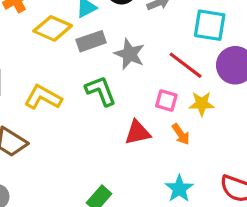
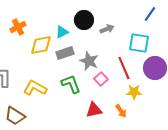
yellow diamond: (53, 28) -> (41, 45), turned -35
red line: (186, 65) -> (124, 68), turned 30
pink square: (166, 101) -> (101, 79), moved, turned 32

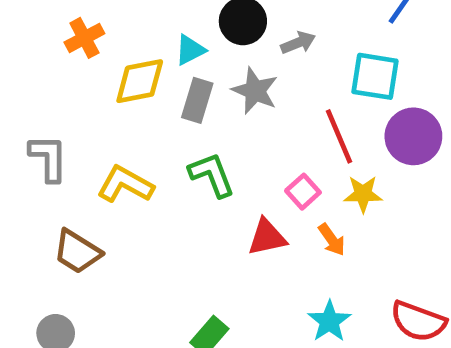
gray rectangle: (65, 53) -> (197, 100), turned -54
gray star: (89, 61) -> (255, 91), moved
pink square: (101, 79) -> (303, 192), moved

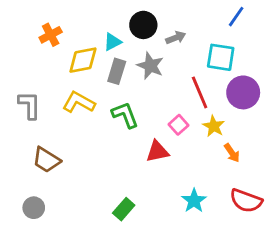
yellow L-shape: (125, 184) -> (79, 102), moved
yellow star: (363, 194) -> (214, 126), turned 30
orange arrow: (332, 240) -> (232, 153), moved

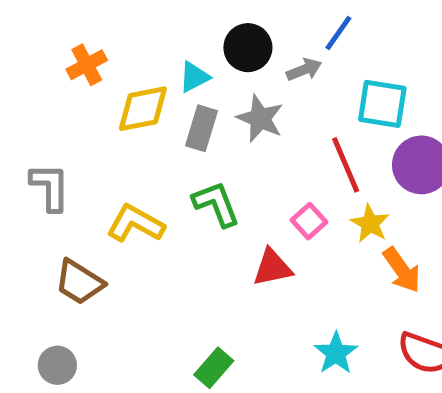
blue line: (236, 17) -> (338, 33), moved
yellow L-shape: (79, 102) -> (136, 224), moved
orange arrow: (232, 153) -> (402, 270), size x1.4

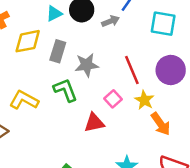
cyan triangle: (194, 77) -> (54, 14), moved
cyan square: (382, 104) -> (163, 24), moved
gray star: (260, 118) -> (87, 65), moved, turned -30

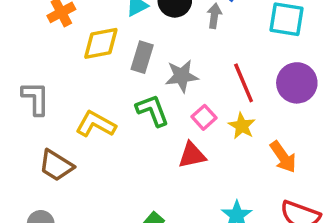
gray arrow: (110, 21) -> (214, 16), turned -60
pink square: (113, 99) -> (204, 117), moved
yellow star: (144, 100) -> (242, 126), moved

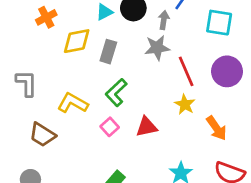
gray star: (182, 76) -> (157, 48), moved
green L-shape: (152, 110) -> (116, 93), turned -112
pink square: (204, 117) -> (110, 127), moved

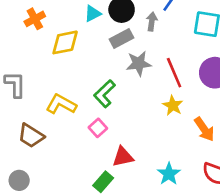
gray star: (157, 48) -> (139, 63), moved
gray rectangle: (108, 52) -> (122, 39), moved, turned 45
red triangle: (147, 127) -> (123, 157), moved

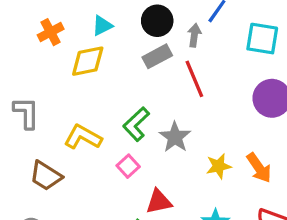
cyan triangle: (93, 14) -> (102, 26), moved
gray star: (139, 63) -> (175, 137), moved, turned -30
red line: (174, 73) -> (194, 79), moved
yellow star: (173, 106) -> (219, 166), moved, turned 30

